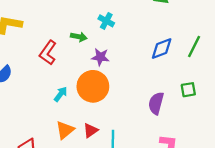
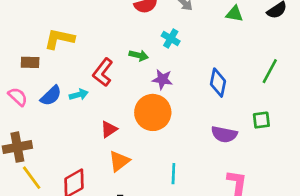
blue diamond: (162, 49) -> (218, 83), moved, turned -60
cyan arrow: (61, 94) -> (79, 95), moved, turned 35
purple semicircle: (156, 103) -> (224, 134), turned -95
red triangle: (91, 131) -> (109, 129), moved

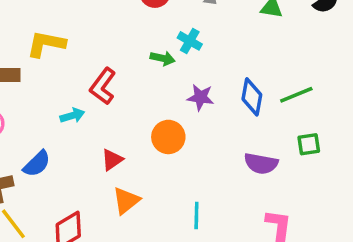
green arrow: (139, 55) -> (163, 58), moved
green line: (270, 71) -> (296, 95), moved, turned 40
purple star: (162, 79) -> (201, 97), moved
blue semicircle: (51, 96) -> (37, 164), moved
orange circle: (153, 112) -> (168, 137), size x0.7

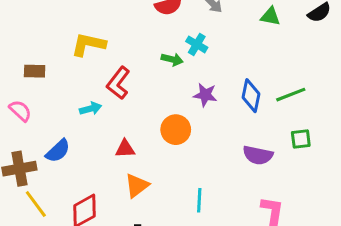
yellow L-shape: (46, 44) -> (88, 44), moved
red triangle: (112, 160) -> (125, 149), turned 30

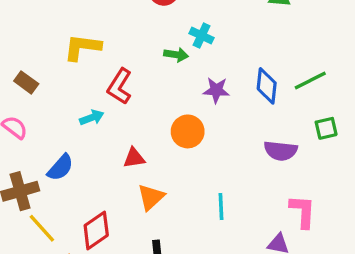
brown rectangle: (35, 71) -> (26, 82), turned 40

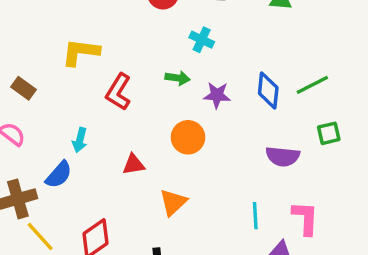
green arrow: (176, 55) -> (178, 78), moved
cyan arrow: (92, 118) -> (80, 140), moved, turned 125
orange triangle: (151, 197) -> (173, 202), moved
cyan line: (221, 206) -> (255, 216), moved

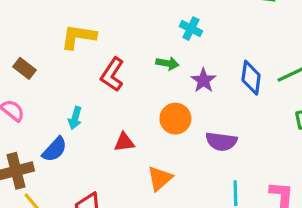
purple star: (217, 95) -> (203, 80), turned 30
purple semicircle: (283, 156) -> (221, 141), moved

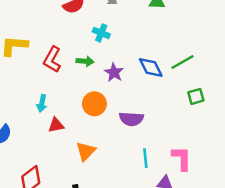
red L-shape: (112, 74) -> (52, 59), moved
blue diamond: (251, 78) -> (151, 68), turned -30
cyan arrow: (75, 118) -> (42, 103), moved

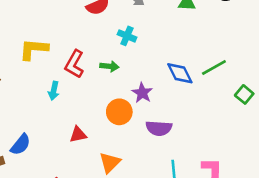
purple star: (114, 72) -> (142, 93), moved
green square: (196, 96) -> (244, 94), moved, turned -35
cyan arrow: (42, 103) -> (54, 91), moved

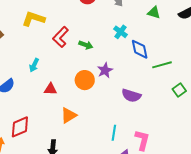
cyan cross: (127, 36) -> (121, 32), moved
blue diamond: (180, 73) -> (140, 49), moved
cyan arrow: (54, 91) -> (34, 65), moved
purple semicircle: (159, 128) -> (131, 96), moved

